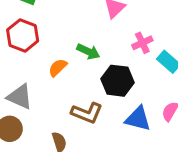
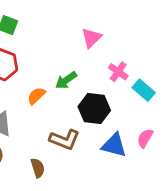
pink cross: (142, 43) -> (118, 72), turned -30
green arrow: (88, 52) -> (66, 80), turned 120

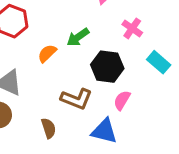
cyan rectangle: (144, 90) -> (159, 62), moved
pink semicircle: (145, 138) -> (122, 100), moved
blue triangle: (114, 145) -> (104, 131), moved

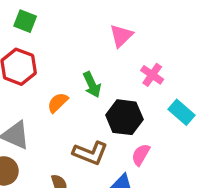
green arrow: (78, 37) -> (92, 85), turned -80

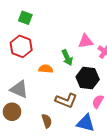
pink triangle: (121, 36) -> (86, 41), moved, turned 35
orange semicircle: (58, 103) -> (46, 69), turned 48

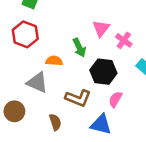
pink triangle: (86, 41) -> (101, 28), turned -42
gray triangle: (19, 89) -> (37, 82), moved

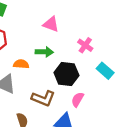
pink triangle: (101, 28) -> (51, 24), moved, turned -49
green arrow: (79, 48) -> (44, 52), turned -63

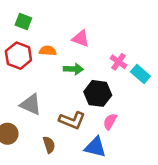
orange semicircle: (21, 64) -> (48, 51), moved
cyan rectangle: (105, 71) -> (140, 74), moved

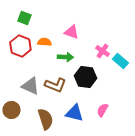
brown L-shape: (72, 120) -> (55, 85), moved
pink semicircle: (110, 122) -> (102, 110), moved
brown semicircle: (49, 145) -> (45, 119), size x1.5
blue triangle: (95, 147) -> (74, 113), moved

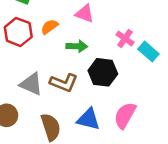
orange semicircle: (44, 42) -> (49, 27), turned -40
pink semicircle: (102, 110) -> (125, 115), size x1.5

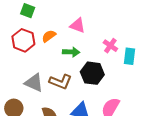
cyan rectangle: (148, 51) -> (129, 56), turned 56

